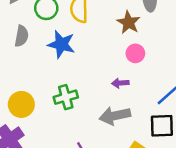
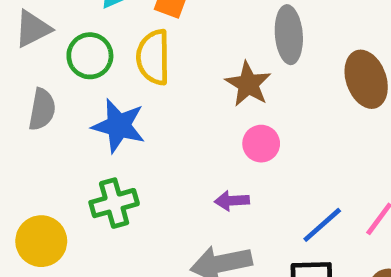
green cross: (66, 97) -> (114, 203), moved

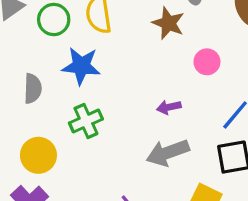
gray semicircle: (42, 109) -> (33, 89), moved
pink circle: (261, 144) -> (207, 62), moved

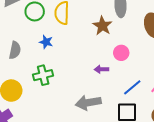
blue star: (81, 66) -> (46, 42), size x0.6
purple arrow: (169, 107) -> (101, 69), moved

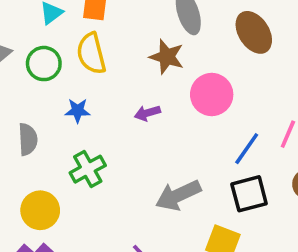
pink circle: (121, 53) -> (212, 95), size x1.5
purple arrow: (101, 69) -> (147, 113), moved

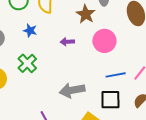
blue line: (247, 149) -> (116, 75), turned 30
green cross: (88, 169) -> (27, 63), turned -30

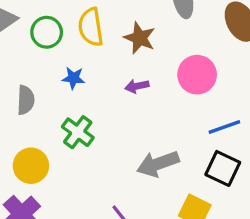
brown star: (86, 14) -> (140, 38), moved
black square: (110, 100) -> (223, 168), turned 35

